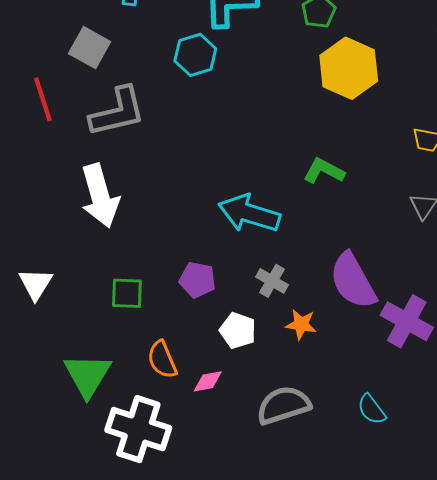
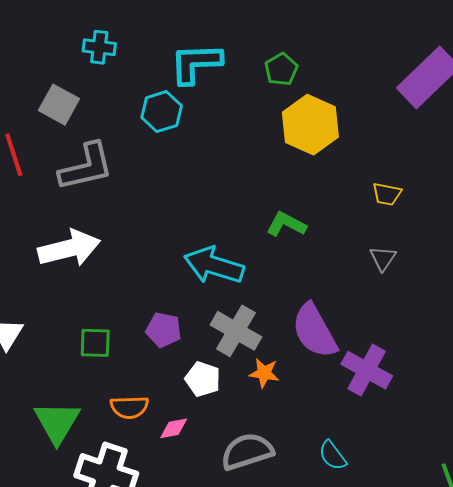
white arrow: (100, 196) -> (69, 248), turned -88
gray cross: (272, 281) -> (236, 331), size x1.6
orange semicircle: (162, 360) -> (129, 407), turned -69

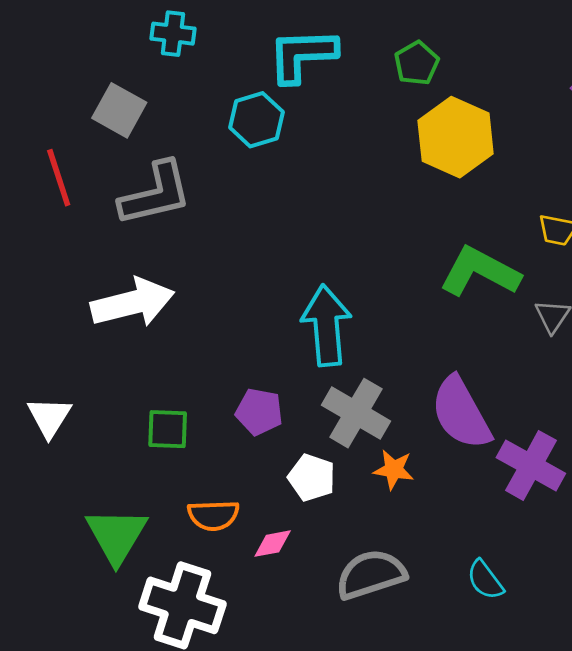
green L-shape: (286, 224) -> (480, 272), moved, size x1.5
cyan arrow: (214, 265) -> (326, 326), turned 68

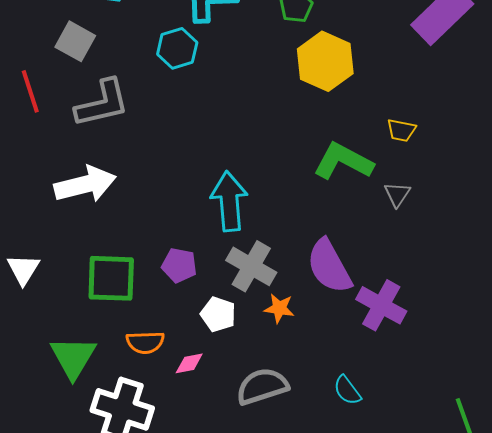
green square: (168, 429) -> (111, 278), size x1.6

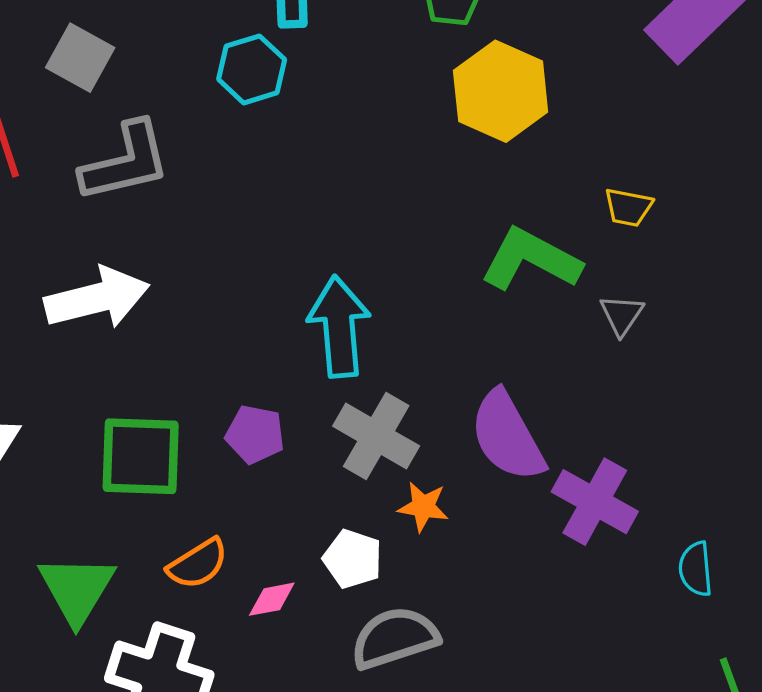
white pentagon: (218, 314) -> (353, 559), moved
orange semicircle: (145, 342) -> (198, 564), turned -30
cyan semicircle: (347, 390) -> (696, 569), moved, turned 32

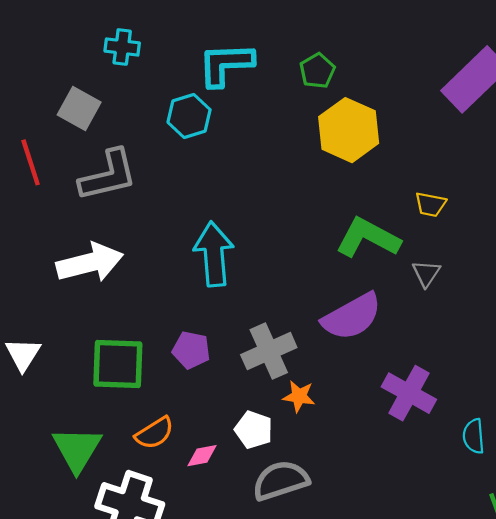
cyan arrow: (339, 327) -> (214, 254), moved
gray cross: (376, 436) -> (269, 351), turned 36
purple semicircle: (507, 436) -> (352, 317), moved, turned -90

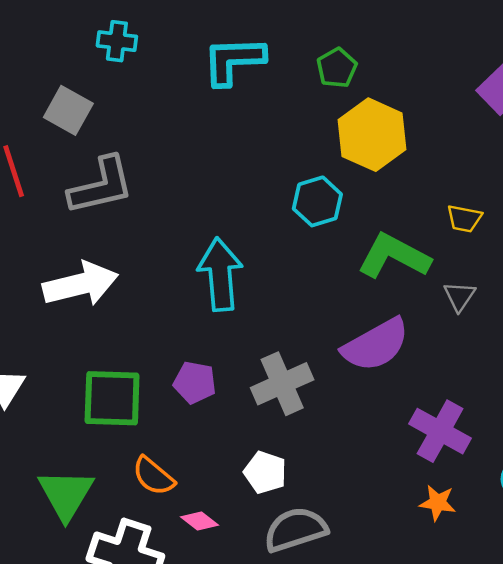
cyan hexagon: (189, 116) -> (317, 201), moved
orange star: (299, 396) -> (438, 503), moved
orange semicircle: (155, 433) -> (153, 476), turned 72
pink diamond: (202, 456) -> (200, 521), moved, turned 48

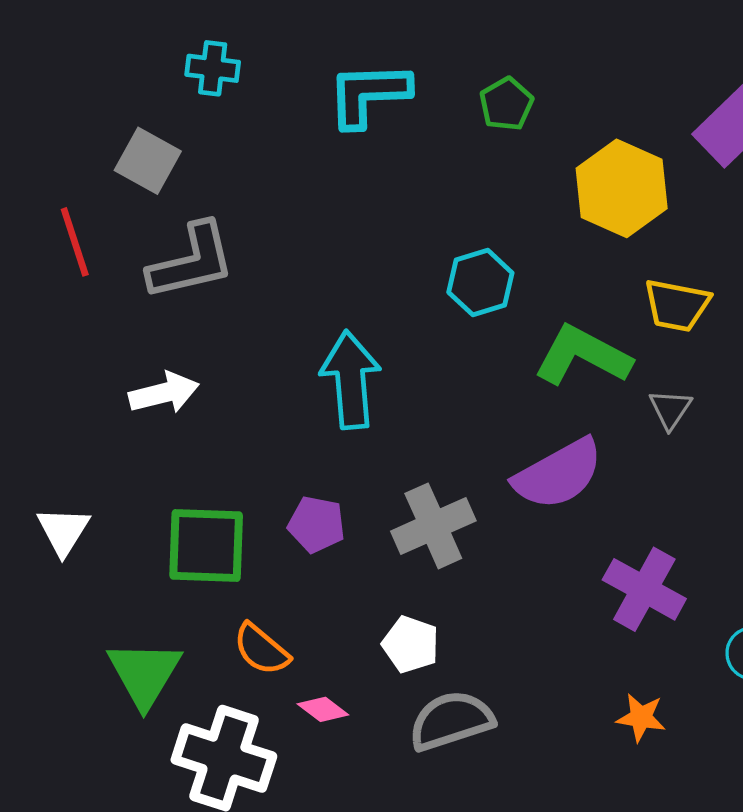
yellow hexagon: (372, 135) -> (622, 188), moved
yellow trapezoid: (464, 218) -> (677, 305), size x1.4
white arrow: (80, 284) -> (164, 393), size x0.7
orange star: (438, 503) -> (641, 717), moved

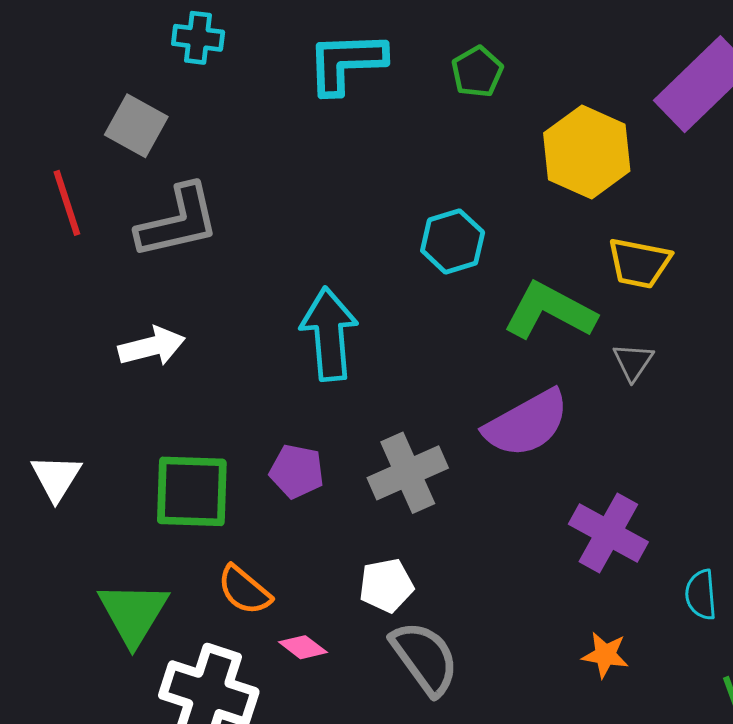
white pentagon: (411, 644) -> (386, 585), turned -30
gray semicircle: (451, 721) -> (425, 658), turned 72

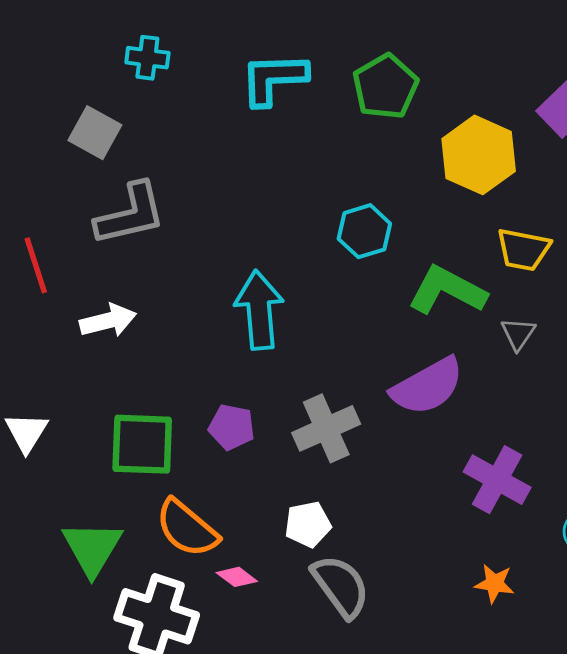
green pentagon: (477, 72) -> (385, 87), size x1.5
red line: (67, 203) -> (36, 265), moved
orange semicircle: (244, 590) -> (187, 528), size x1.4

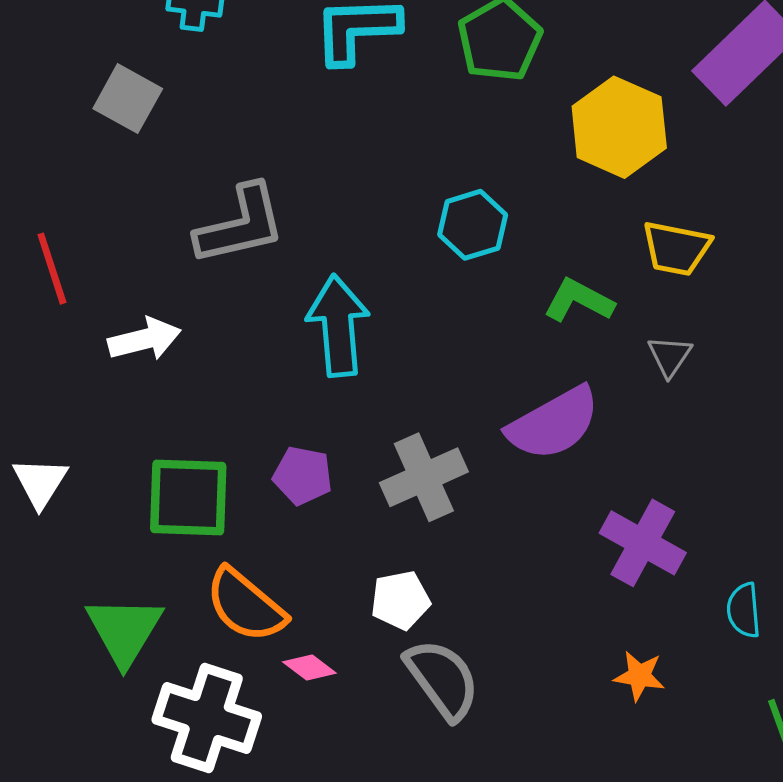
gray L-shape: (130, 214) -> (240, 225), moved
green L-shape: (447, 290) -> (579, 301), size x0.7

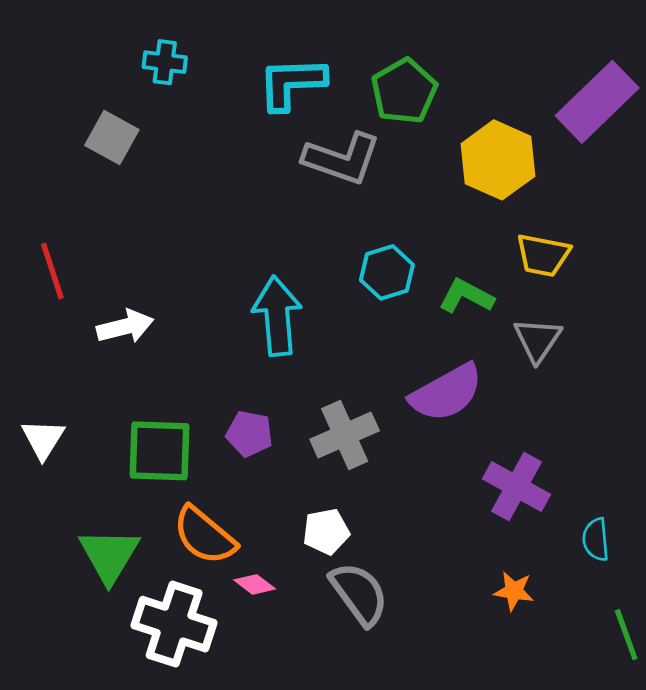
gray L-shape: (240, 225) -> (342, 159), moved, turned 32
cyan hexagon: (473, 225) -> (387, 272), moved
gray triangle: (670, 356) -> (538, 340), size x1.4

